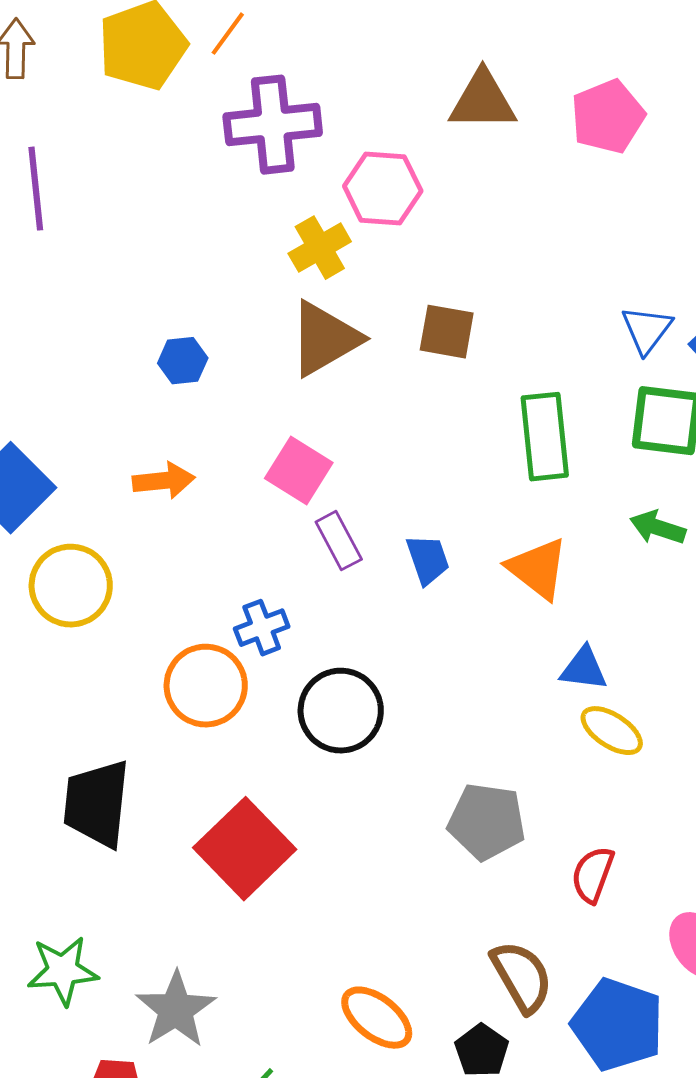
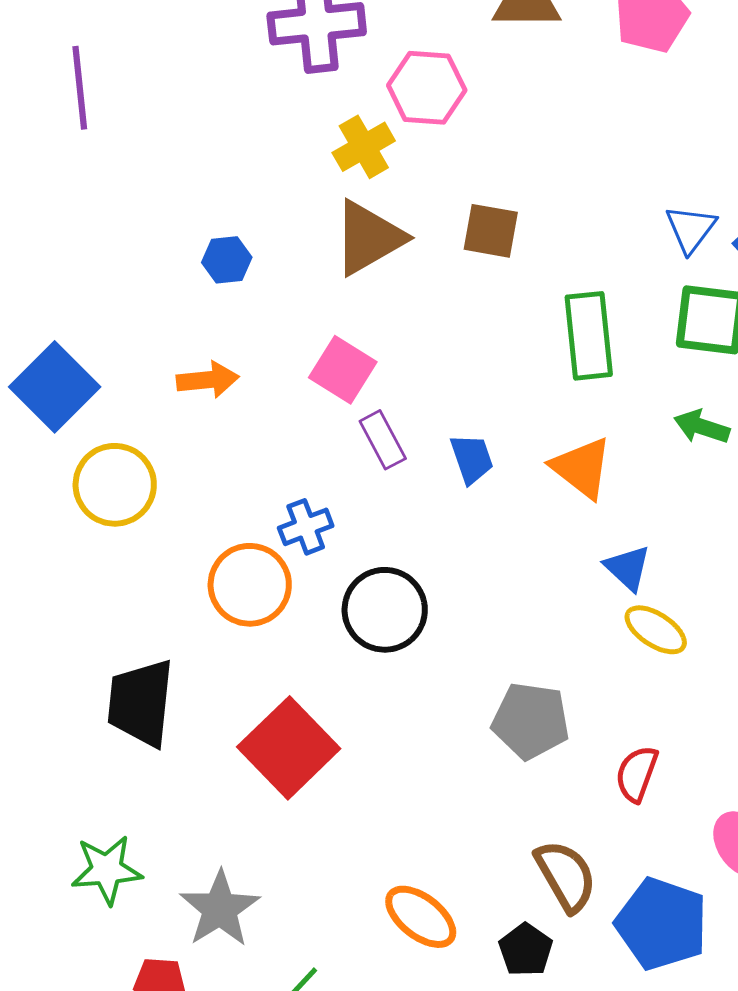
blue triangle: (584, 669) -> (628, 568), turned 36

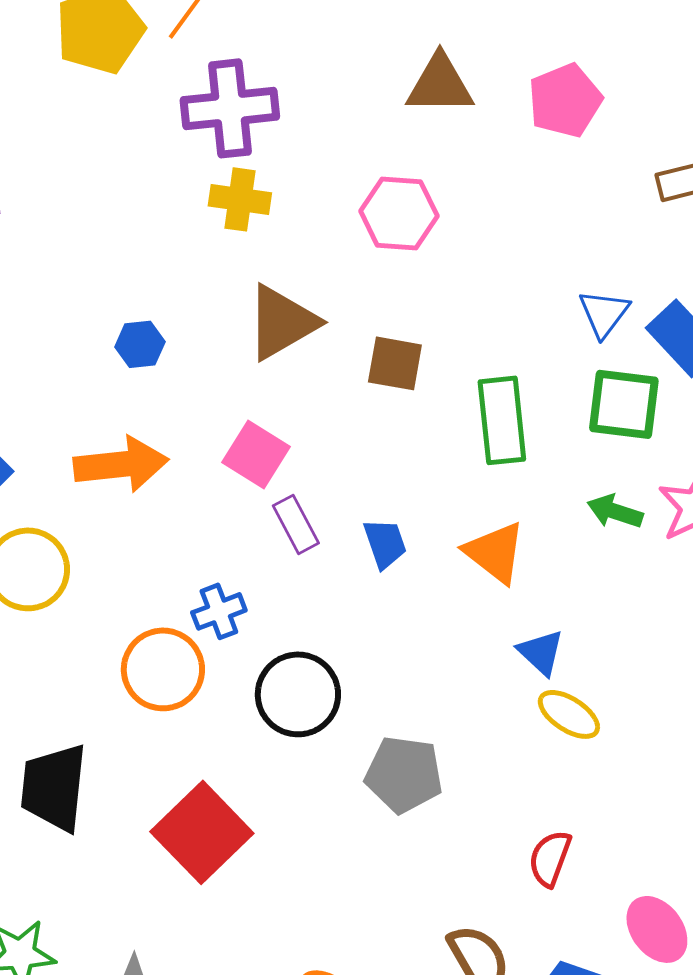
pink hexagon: (427, 88) -> (399, 213), moved
yellow cross: (364, 147) -> (240, 199), moved, turned 38
brown square: (491, 231) -> (395, 363), moved
orange arrow: (208, 380) -> (121, 464), size x1.5
gray pentagon: (531, 721) -> (404, 774), moved

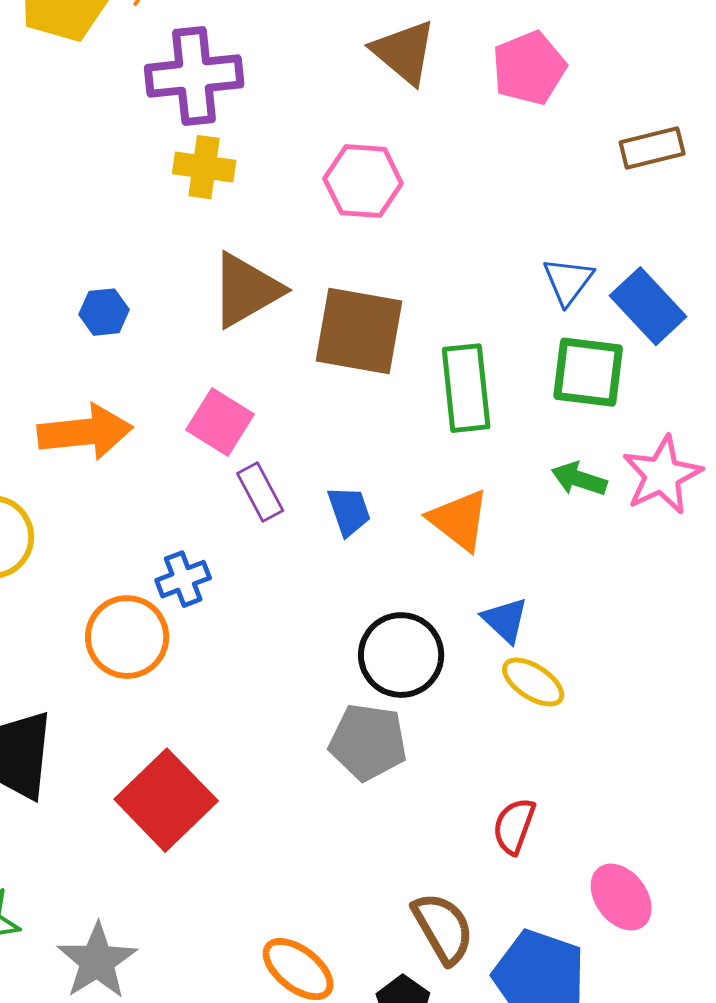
brown triangle: (440, 84) -> (404, 52), turned 40
brown square: (395, 363) -> (359, 331), size x1.6
black circle: (298, 694) -> (401, 655), moved

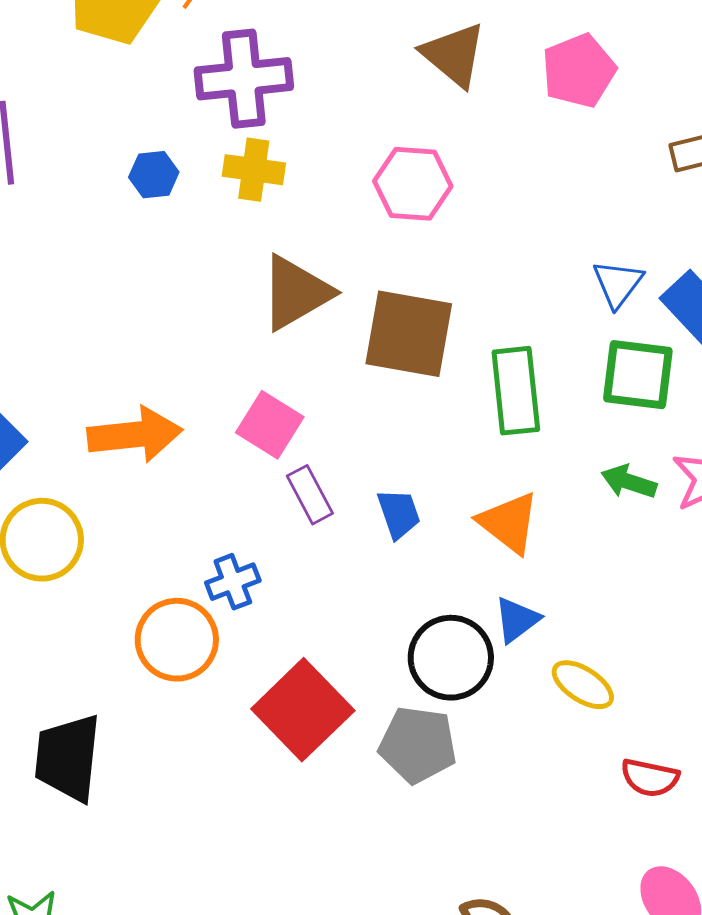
blue hexagon: (104, 312) -> (154, 175), moved
blue triangle: (505, 620) -> (517, 620), moved, turned 40
red square: (166, 800) -> (303, 710), moved
red semicircle: (514, 826) -> (650, 778), moved, turned -98

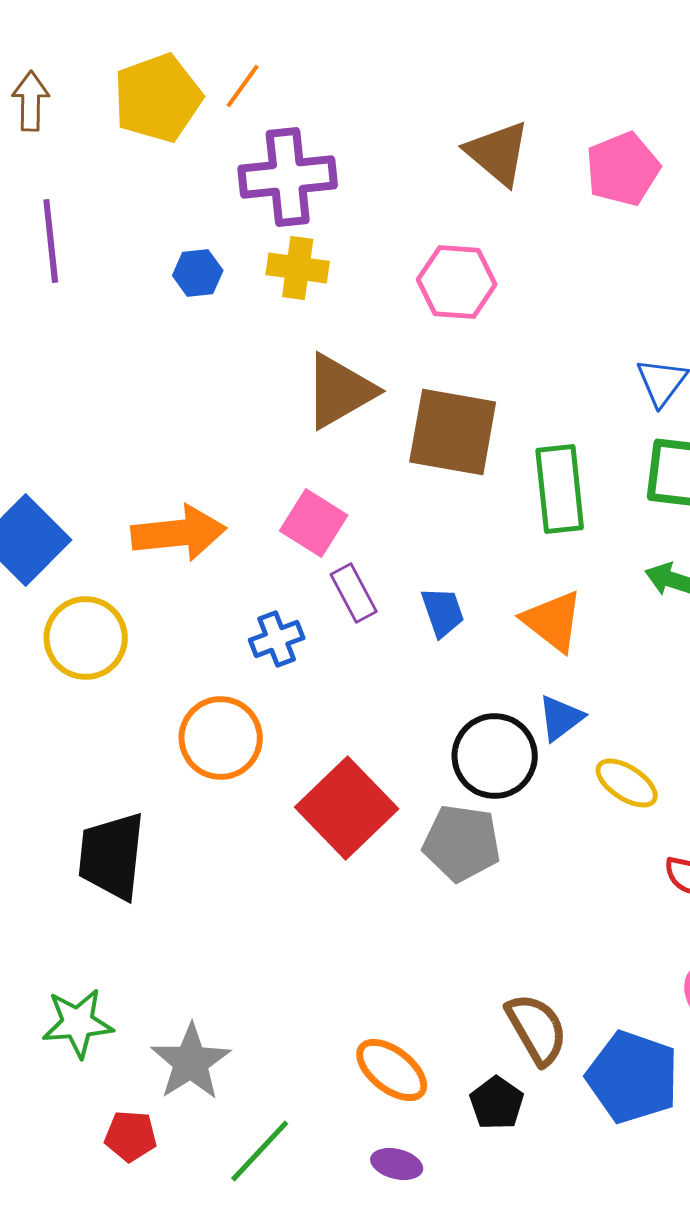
blue cross: (233, 582) -> (277, 639), moved

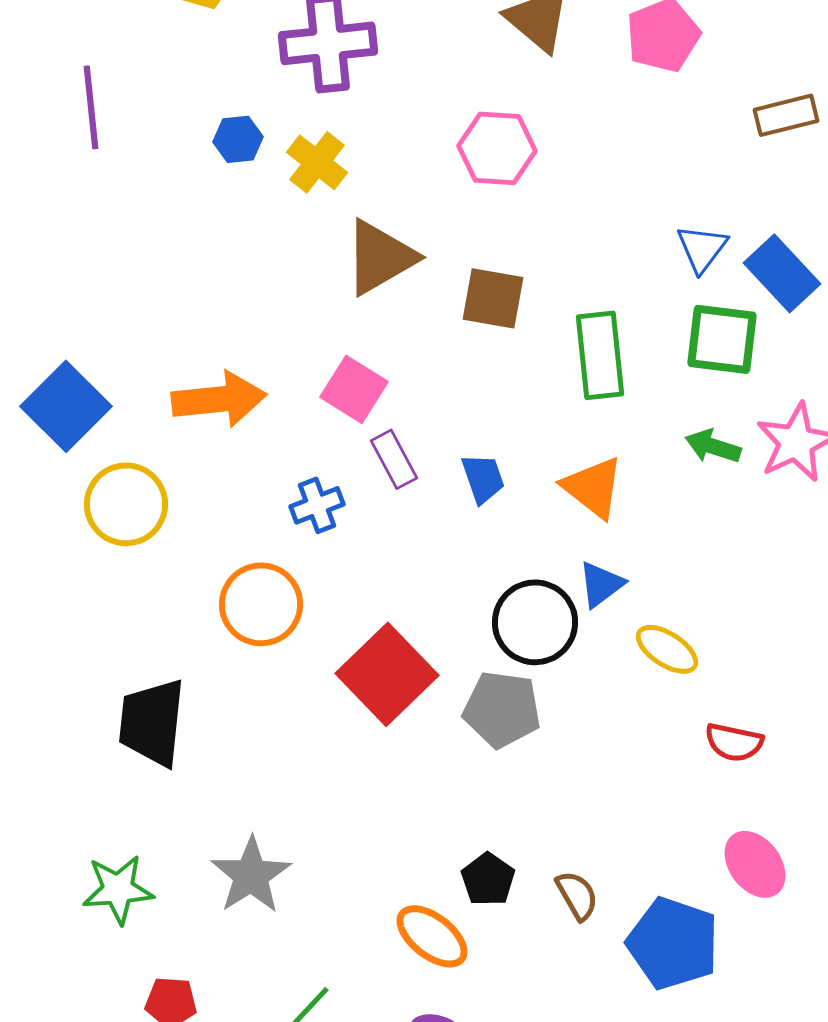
yellow cross: (298, 268) -> (317, 162), moved, turned 30
brown square: (453, 432) -> (493, 298), size x0.7
brown semicircle: (537, 1029) -> (577, 895), size x0.7
gray star: (191, 1062) -> (251, 875), moved
black pentagon: (497, 1103) -> (488, 879), moved

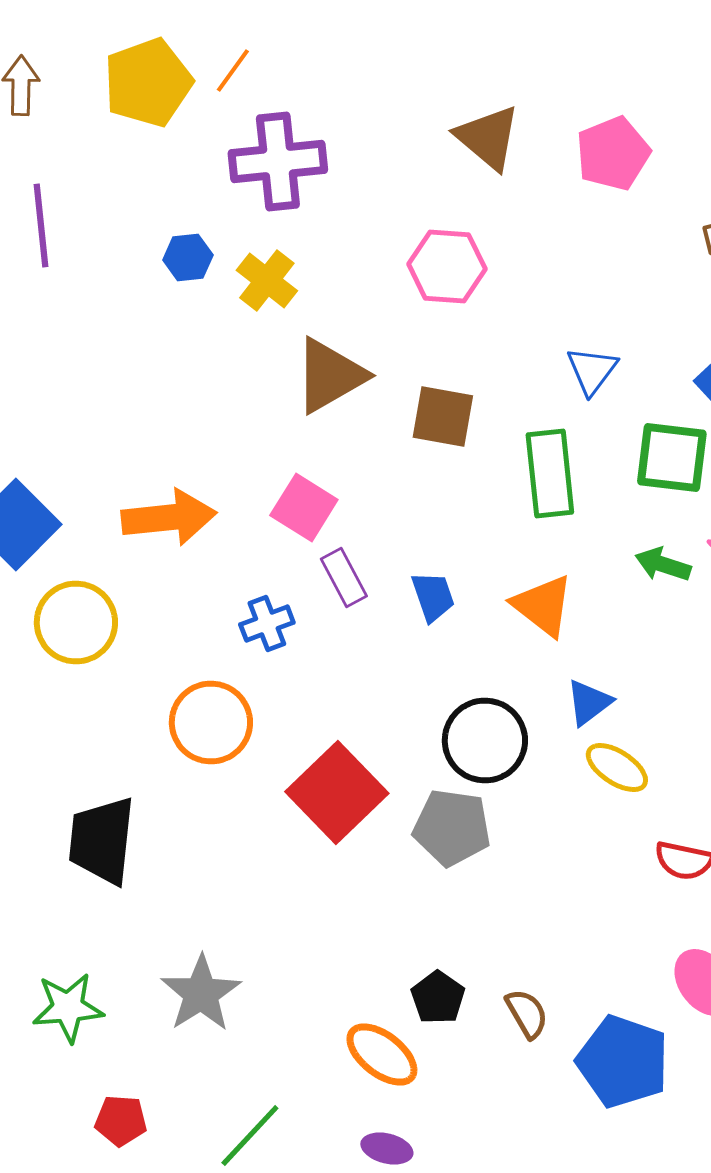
blue triangle: (702, 248) -> (592, 370), moved
blue triangle: (601, 584) -> (589, 702), moved

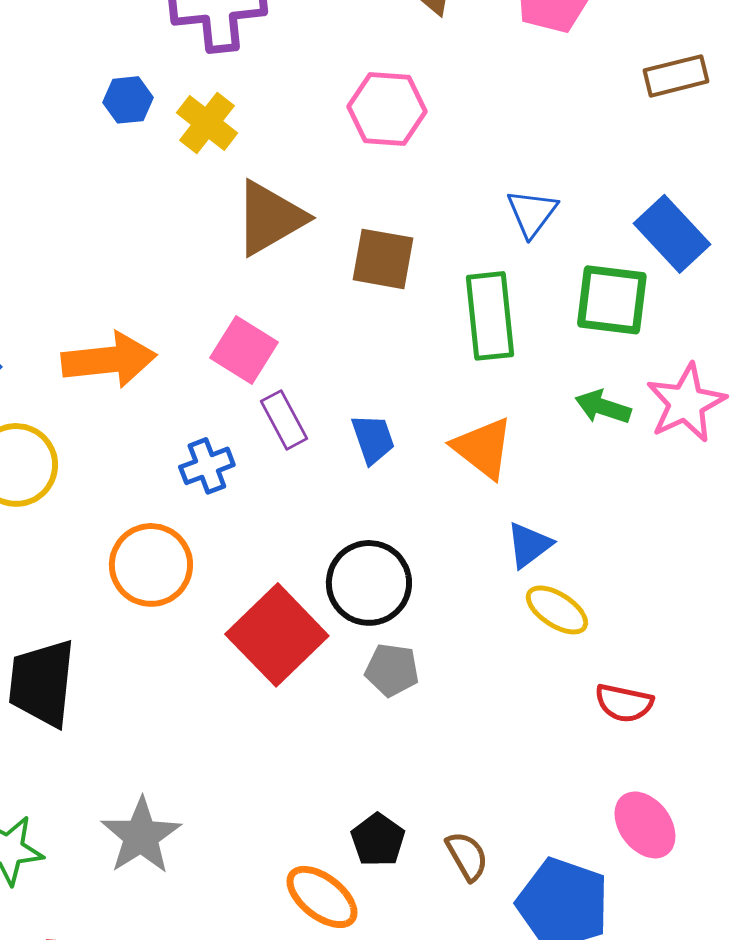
black circle: (485, 740) -> (369, 583), moved
gray pentagon: (452, 828) -> (392, 670), size x0.7

